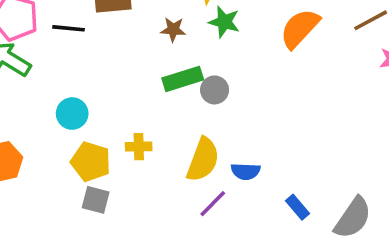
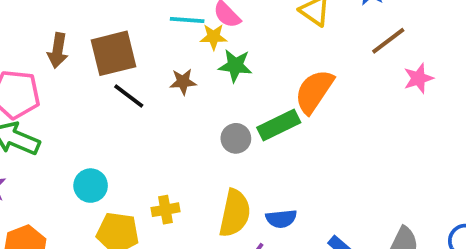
black line: (68, 28) -> (129, 96), moved, turned 40
orange semicircle: (300, 28) -> (314, 91), moved
green rectangle: (183, 79) -> (279, 125), moved

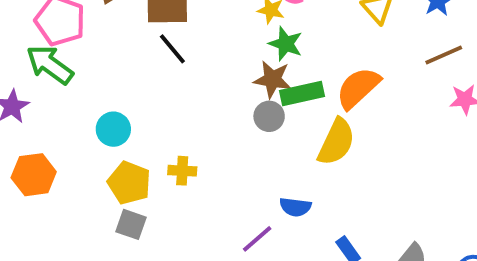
brown star: (183, 82) -> (273, 79), moved, size x1.4
green rectangle: (279, 125) -> (302, 94), moved
yellow semicircle: (235, 213) -> (336, 142), moved

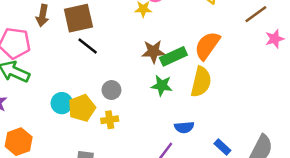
green star: (286, 44) -> (162, 86), moved
gray circle: (269, 116) -> (111, 90), moved
yellow pentagon: (129, 183) -> (82, 108), moved, turned -30

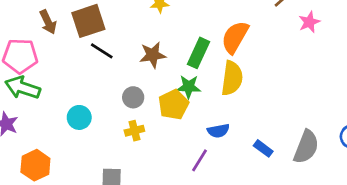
brown arrow: (43, 16) -> (48, 22), turned -30
brown star: (153, 52) -> (153, 55), moved
green rectangle: (173, 56) -> (198, 53), turned -35
yellow pentagon: (82, 108) -> (173, 105), moved

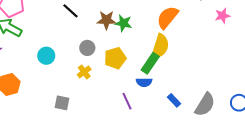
green rectangle: (198, 53) -> (150, 63), moved
green star: (189, 87) -> (123, 23), moved
yellow cross: (134, 131) -> (84, 72), turned -32
purple line: (199, 160) -> (127, 101), turned -66

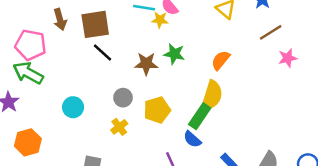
orange semicircle: (167, 17) -> (221, 60), size x0.7
green star: (123, 23) -> (174, 54), moved
blue semicircle: (144, 82) -> (192, 139), turned 42

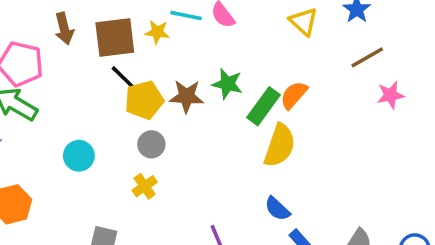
yellow star: (160, 20) -> (157, 32), moved
yellow pentagon: (157, 110) -> (144, 100), moved
green rectangle: (200, 116) -> (264, 106), moved
blue semicircle: (192, 139) -> (277, 209), moved

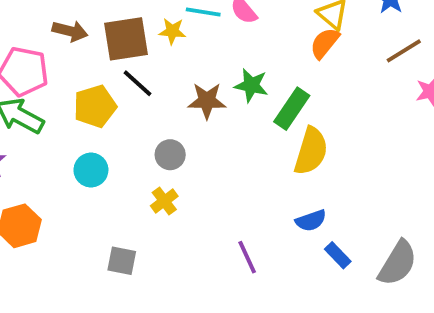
brown arrow: (64, 29) -> (70, 31), turned -60
orange semicircle: (294, 95) -> (325, 43), moved
yellow pentagon: (144, 100) -> (95, 106), moved
blue semicircle: (277, 209) -> (311, 221), turned -60

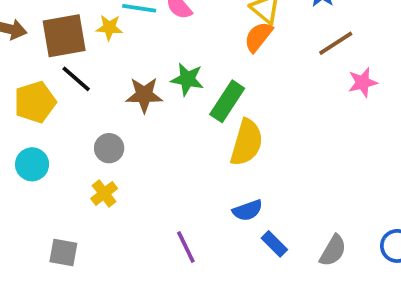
gray semicircle: (398, 263) -> (333, 251), size x0.7

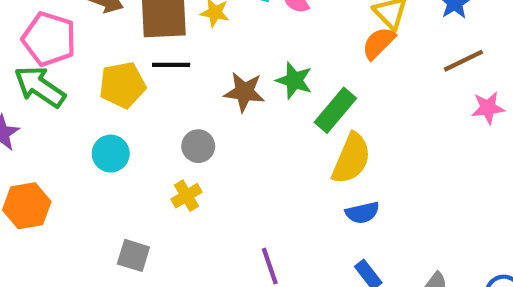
black line: (76, 79) -> (171, 65), turned -48
blue semicircle: (248, 210) -> (362, 213), moved

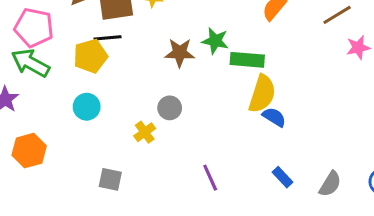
black line: (171, 65) -> (108, 38), moved
green rectangle: (335, 110) -> (247, 60), turned 60
gray circle: (198, 146) -> (170, 108), moved
blue semicircle: (362, 213) -> (274, 117), moved, turned -130

